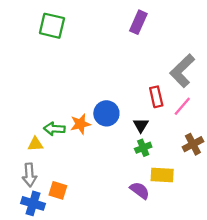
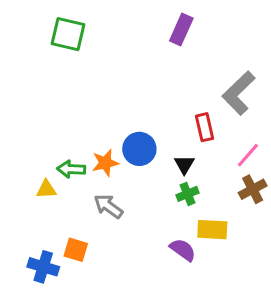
pink line: (182, 106) -> (248, 155), moved
gray arrow: (29, 175) -> (108, 206), moved, turned 130

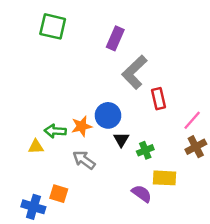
purple rectangle: (181, 29) -> (115, 38), moved
gray L-shape: (239, 93) -> (134, 72), moved
black triangle: (184, 164) -> (121, 139), moved

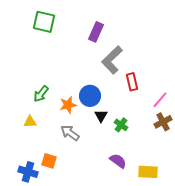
green arrow: (55, 131) -> (41, 94), moved, turned -54
green cross: (145, 150) -> (121, 125), turned -32
yellow rectangle: (165, 178) -> (148, 172), moved

